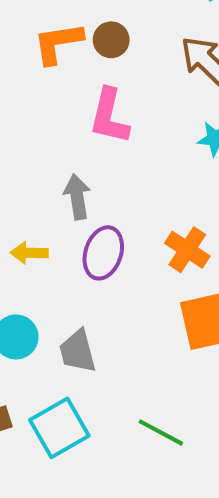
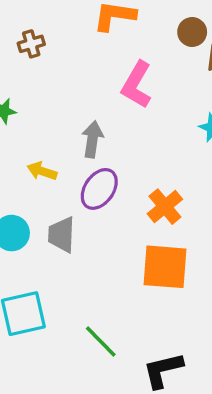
brown circle: (111, 40) -> (192, 32), moved
gray trapezoid: (78, 351) -> (62, 235), moved

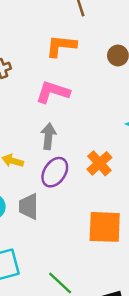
pink L-shape: (137, 85) -> (53, 92), moved, turned 80
orange cross: (165, 207) -> (99, 163), moved

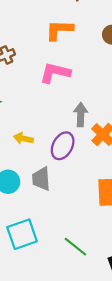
gray arrow: (48, 136) -> (81, 115), moved

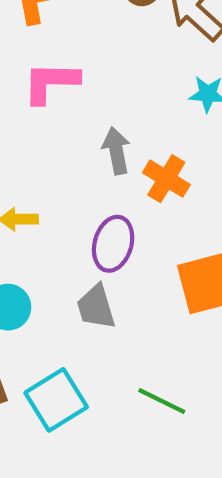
purple ellipse: (63, 146) -> (113, 244), moved
gray trapezoid: (41, 179) -> (96, 307), moved

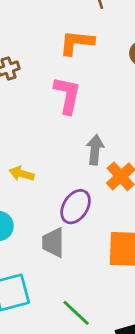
pink L-shape: (51, 82) -> (67, 95), turned 84

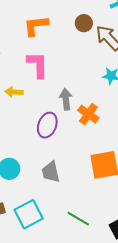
yellow arrow: (22, 174) -> (14, 92), moved
purple ellipse: (76, 207) -> (47, 125), moved

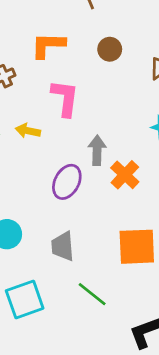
brown circle: (84, 23) -> (110, 49), moved
orange L-shape: (36, 26) -> (48, 45), moved
green line: (78, 219) -> (92, 294), moved

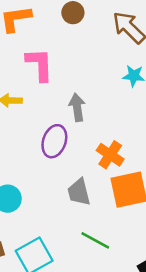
orange cross: (125, 175) -> (110, 155), moved
gray trapezoid: (63, 246) -> (79, 192), moved

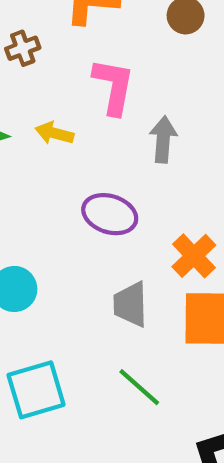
gray arrow: (77, 107) -> (163, 139), moved
purple ellipse: (54, 141) -> (110, 214), turned 76

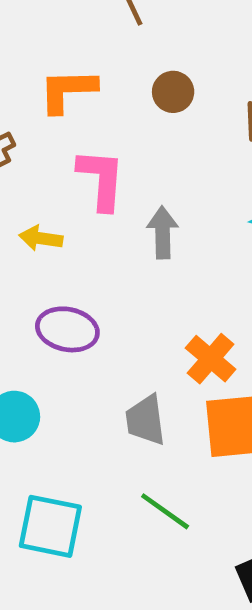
purple ellipse: (110, 214) -> (67, 329), moved
cyan square: (36, 390) -> (50, 526), turned 34

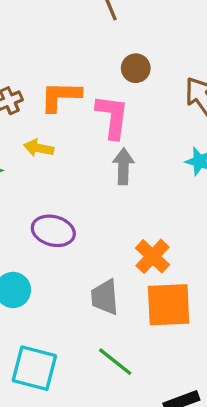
orange L-shape: (68, 90) -> (61, 96), moved
pink L-shape: (101, 179) -> (112, 117), moved
yellow arrow: (41, 238) -> (39, 148), moved

